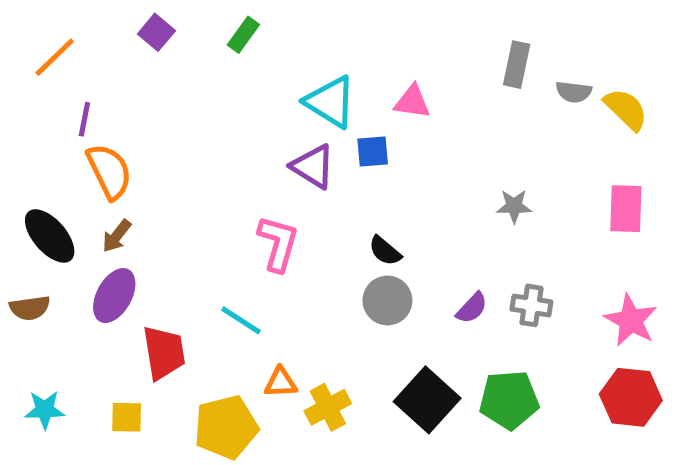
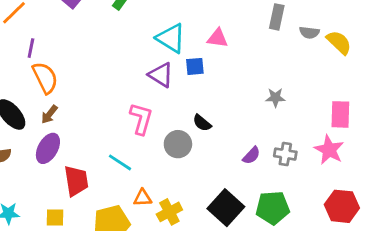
pink rectangle: (626, 209) -> (340, 114), moved
gray circle: (387, 300) -> (178, 144), moved
pink star: (631, 320) -> (329, 150), moved

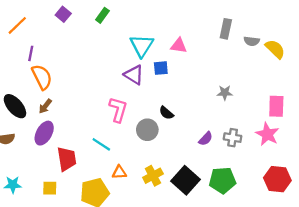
cyan triangle: (171, 38) -> (142, 46), turned 30
yellow cross: (169, 212) -> (153, 176), moved

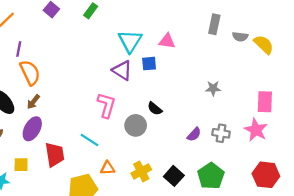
black square: (185, 180) -> (174, 176), size x0.7
green pentagon: (222, 180) -> (211, 176), turned -30
yellow square: (50, 188) -> (21, 165), moved

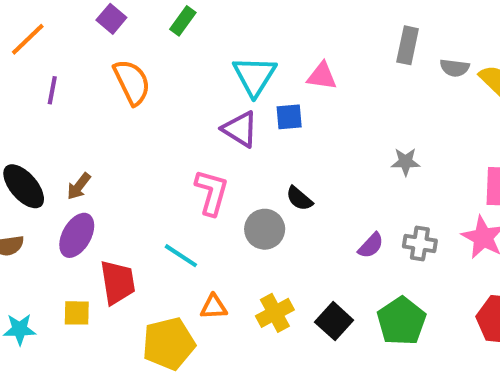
orange semicircle: (30, 73) -> (132, 82), moved
yellow square: (21, 165) -> (77, 313), moved

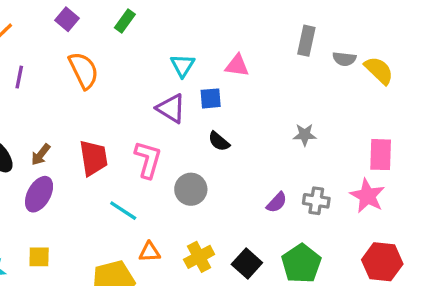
cyan triangle: (254, 76) -> (183, 65), size x0.7
black semicircle: (299, 199) -> (219, 141), moved
red trapezoid: (118, 282) -> (93, 158), moved

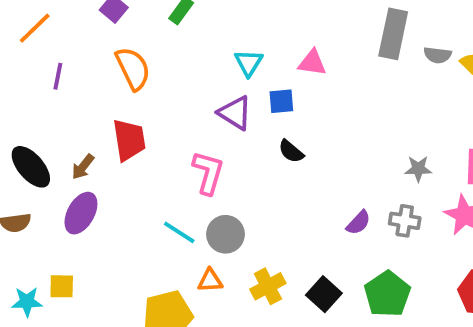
gray rectangle: (306, 41) -> (393, 34), size x1.4
gray star: (305, 135) -> (418, 169), moved
red trapezoid: (93, 158) -> (129, 140), moved
gray circle: (191, 189) -> (225, 234), moved
yellow square: (39, 257) -> (62, 286), moved

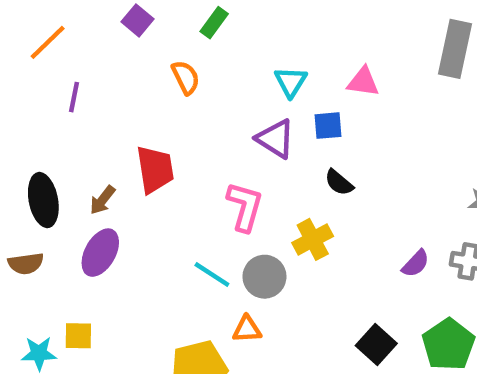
orange semicircle: (133, 69) -> (186, 77), moved, size x0.7
black ellipse: (31, 167) -> (43, 200), turned 30
yellow cross: (268, 286) -> (313, 239), moved

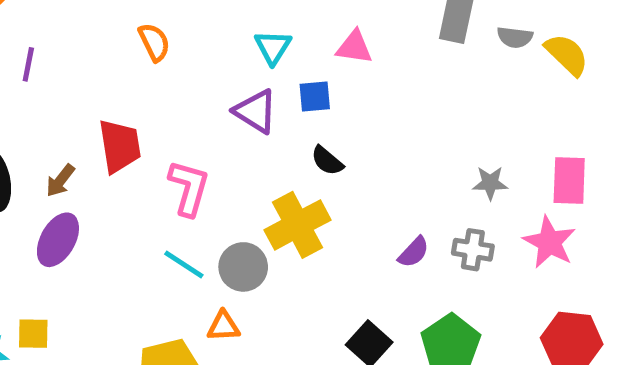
pink L-shape: (245, 207) -> (189, 188), moved
yellow cross: (313, 239) -> (298, 225), size x1.4

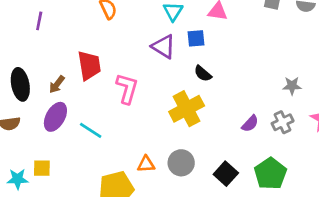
gray cross: (473, 250) -> (283, 122), turned -35
cyan line: (184, 264) -> (91, 130), moved
gray circle: (243, 267) -> (181, 163), moved

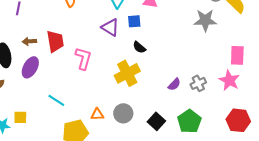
brown arrow: (57, 84) -> (29, 41), moved, turned 48
gray star: (292, 86) -> (205, 20), moved, size x1.6
purple ellipse: (55, 117) -> (30, 67), moved
cyan line: (91, 130) -> (56, 100), moved

